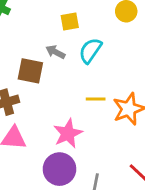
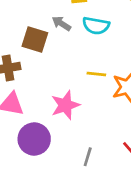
cyan semicircle: (90, 51) -> (96, 26), turned -120
purple circle: (60, 169) -> (34, 139), moved

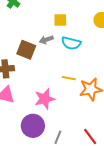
gray arrow: (61, 23) -> (46, 40), turned -56
purple circle: (34, 139) -> (33, 126), moved

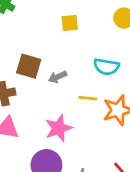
gray arrow: (46, 40) -> (58, 77), moved
cyan semicircle: (71, 43) -> (106, 67), moved

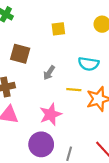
brown square: (29, 66) -> (20, 54), moved
gray arrow: (58, 77) -> (49, 73), turned -32

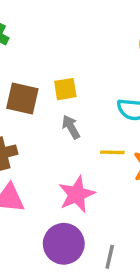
yellow square: (58, 29) -> (65, 89), moved
gray arrow: (49, 73) -> (71, 127), turned 120

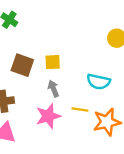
pink star: (77, 194) -> (48, 116), moved

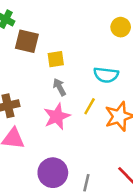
brown square: (22, 65) -> (27, 41), moved
yellow line: (80, 109) -> (90, 106), turned -63

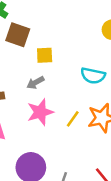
gray arrow: (59, 87) -> (35, 83), moved, turned -96
yellow line: (90, 106) -> (73, 119), moved

